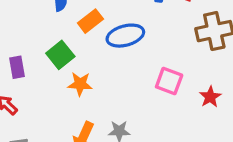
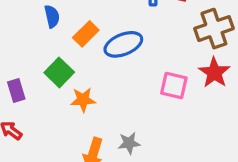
red star: (210, 97) -> (214, 73), moved, size x1.4

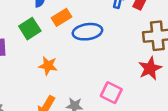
green square: (59, 72) -> (30, 29), moved
pink square: (174, 85) -> (111, 93), moved

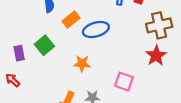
green square: (30, 29) -> (44, 45), moved
orange star: (48, 66) -> (82, 64), moved

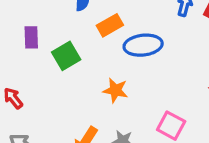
purple rectangle: (19, 53) -> (31, 37), moved

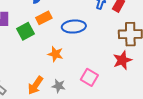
orange rectangle: (110, 25) -> (44, 18), moved

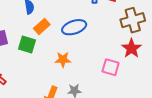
green square: (26, 31) -> (27, 45), turned -30
pink square: (89, 77) -> (111, 67), moved

